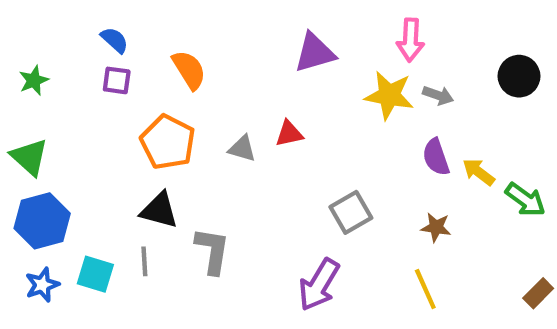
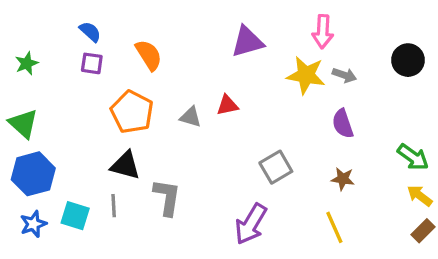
yellow arrow: (479, 172) -> (420, 196), moved

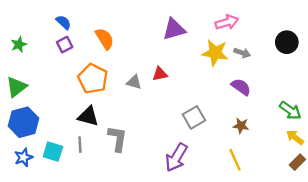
pink arrow: (323, 32) -> (227, 22), turned -110
purple square: (92, 63) -> (65, 45), turned -35
green triangle: (23, 124) -> (16, 87), turned 40
purple semicircle: (343, 124) -> (241, 87), turned 144

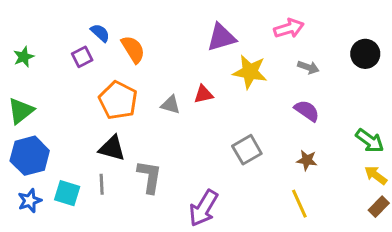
blue semicircle: (63, 22) -> (100, 33), moved
yellow star: (215, 53) -> (250, 72), moved
purple arrow: (176, 157) -> (203, 208), moved

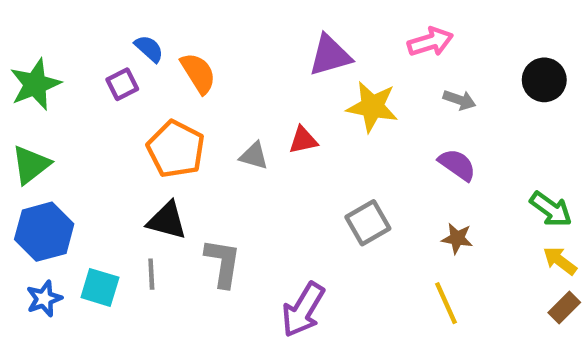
green star: (24, 57) -> (35, 84), size x1.6

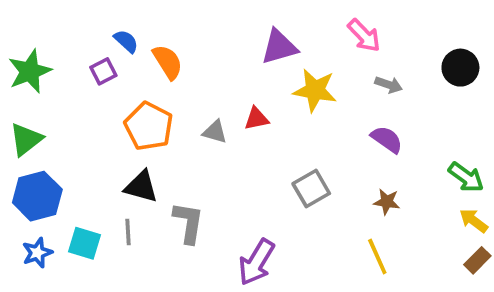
pink arrow: (430, 42) -> (364, 35), turned 63

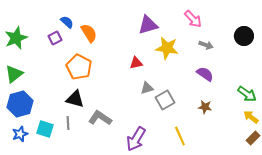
gray triangle: (215, 132) -> (147, 88), moved, turned -32
gray L-shape: (188, 223) -> (100, 118), turned -65
yellow line: (377, 257) -> (180, 136), moved

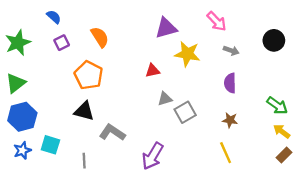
blue semicircle: (67, 22) -> (54, 17), moved
purple semicircle: (205, 74) -> (230, 83), turned -126
gray line: (68, 123) -> (84, 161), moved
yellow line: (180, 136) -> (226, 153), moved

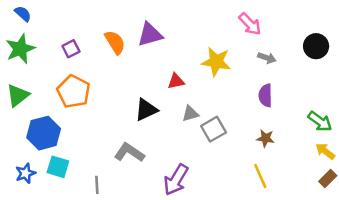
blue semicircle: (54, 17) -> (23, 14), moved
purple triangle: (166, 28) -> (150, 34), moved
orange pentagon: (89, 75) -> (73, 92), moved
black triangle: (84, 111) -> (146, 110), moved, turned -40
blue hexagon: (22, 117) -> (44, 133), moved

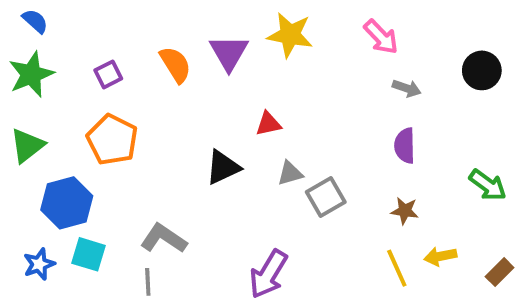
purple triangle: (150, 34) -> (229, 53), turned -44
yellow star: (216, 62) -> (290, 35), moved
yellow arrow: (325, 151) -> (440, 256), moved, turned -48
gray L-shape: (129, 153) -> (164, 238), moved

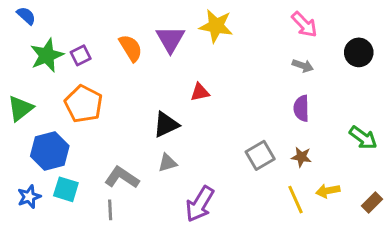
pink arrow: (381, 37) -> (304, 24), moved
green star: (31, 74) -> (47, 55), moved
gray triangle: (290, 173) -> (167, 163), moved
gray square: (326, 197) -> (260, 155), moved

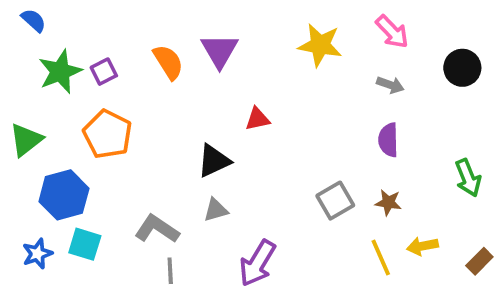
yellow star: (216, 26) -> (320, 45), moved
green arrow: (363, 138) -> (468, 178), turned 32
gray line: (110, 210) -> (170, 271), moved

